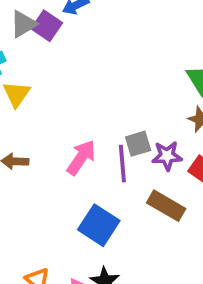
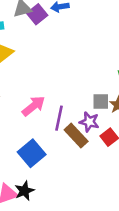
gray square: (138, 144) -> (101, 101), moved
brown rectangle: (166, 206) -> (76, 136), moved

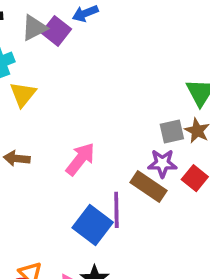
purple line: (59, 118) -> (116, 210), moved

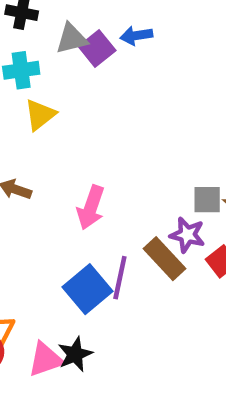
pink arrow: (80, 159) -> (91, 207), turned 148

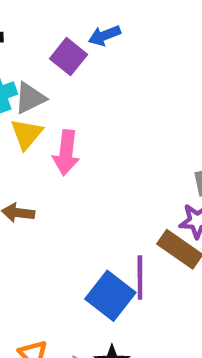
gray triangle: (72, 39) -> (30, 98), moved
pink arrow: (91, 207) -> (66, 153), moved

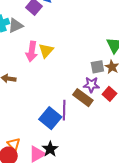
yellow triangle: (27, 134) -> (46, 50), moved

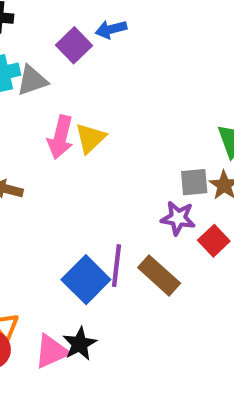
brown rectangle: (83, 98) -> (159, 275), moved

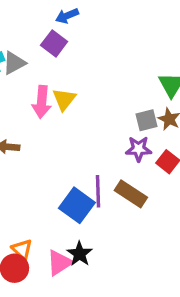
purple square: (74, 45) -> (54, 43), moved

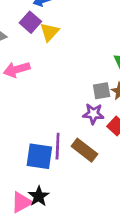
yellow triangle: (64, 99) -> (50, 32), moved
pink arrow: (42, 102) -> (17, 69), turned 65
blue square: (77, 205) -> (39, 156), turned -32

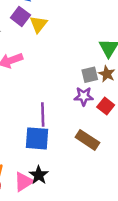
purple line: (58, 146) -> (43, 114), moved
brown rectangle: (84, 150) -> (87, 140), moved

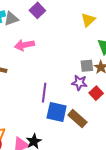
yellow triangle: (38, 24) -> (88, 20), moved
blue square: (37, 138) -> (57, 112), moved

